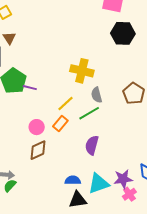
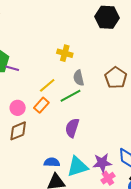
yellow cross: (82, 71) -> (65, 53), size x0.7

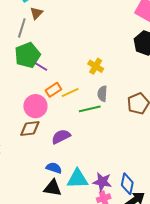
orange rectangle: (41, 105) -> (53, 90), moved
pink circle: (18, 108) -> (35, 106), size x1.5
purple semicircle: (72, 128) -> (61, 137), moved, turned 30

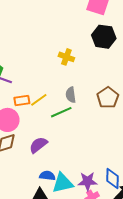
yellow cross: (96, 66) -> (66, 57), moved
orange rectangle: (53, 90) -> (22, 100), turned 35
blue semicircle: (54, 168) -> (47, 176), moved

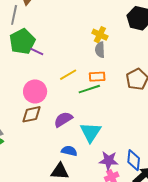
gray semicircle: (71, 95) -> (100, 50), moved
orange rectangle: (22, 100) -> (97, 77), moved
cyan triangle: (63, 183) -> (90, 132), moved, turned -50

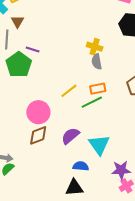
purple line: (37, 52) -> (33, 49), moved

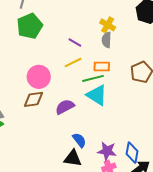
purple line: (33, 49) -> (75, 43), moved
cyan triangle: (99, 145) -> (97, 95), moved, turned -35
blue semicircle: (81, 166) -> (79, 140), moved, turned 35
black triangle: (74, 188) -> (73, 158), moved

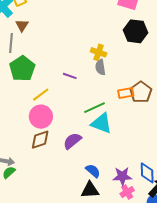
yellow line: (73, 62) -> (41, 95), moved
orange rectangle: (102, 67) -> (126, 93), moved

